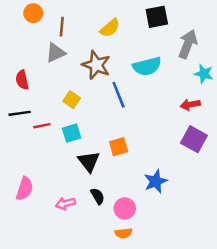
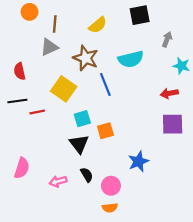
gray arrow: (188, 44) -> (167, 39), size x0.6
yellow square: (72, 100) -> (64, 89), size x1.6
cyan square: (72, 133) -> (82, 119), moved
purple square: (194, 139) -> (173, 124), turned -30

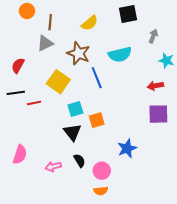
red semicircle: (20, 71) -> (18, 66), turned 42

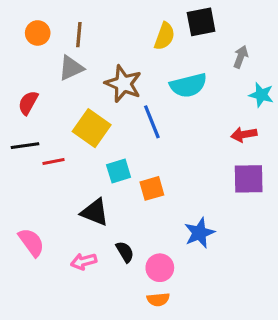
orange circle: (27, 11) -> (38, 33), moved
yellow semicircle: (90, 23) -> (165, 36), moved, turned -30
black triangle: (72, 132) -> (95, 212), moved, turned -30
pink semicircle: (20, 154) -> (31, 242), turned -54

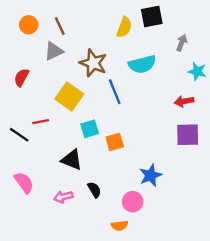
brown line: (79, 35) -> (60, 26), turned -30
black line: (25, 146) -> (19, 135), moved, turned 42
pink circle: (160, 268) -> (133, 202), moved

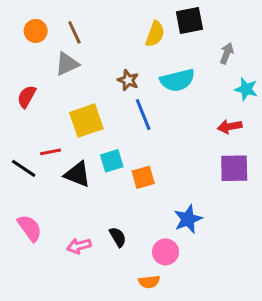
brown star: (93, 63) -> (128, 80), moved, size x0.6
yellow square: (69, 97) -> (86, 121), turned 36
black triangle: (72, 160) -> (77, 174), moved

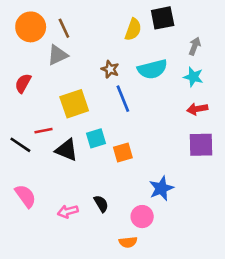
orange circle: (36, 31) -> (31, 27), size x1.5
cyan star: (246, 89) -> (193, 77), moved

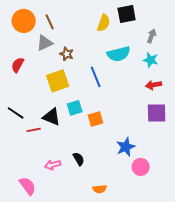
brown star: (110, 69) -> (67, 54), moved
red line: (43, 131) -> (34, 130), moved
pink semicircle: (26, 196) -> (28, 186), moved
pink circle: (142, 217) -> (141, 167), moved

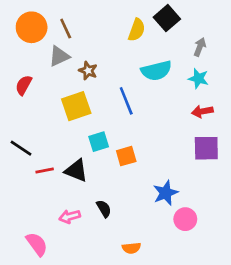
black square: (127, 14) -> (167, 18), turned -30
black triangle: (52, 117) -> (76, 171), moved

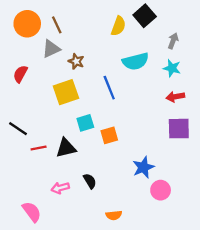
black triangle: (76, 171) -> (66, 148), turned -35

